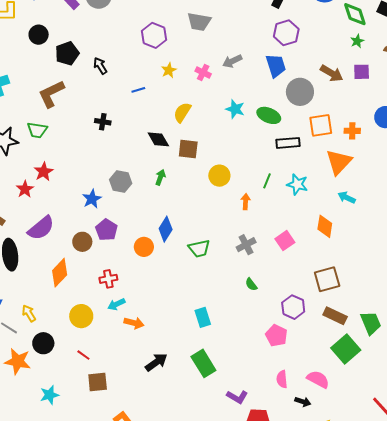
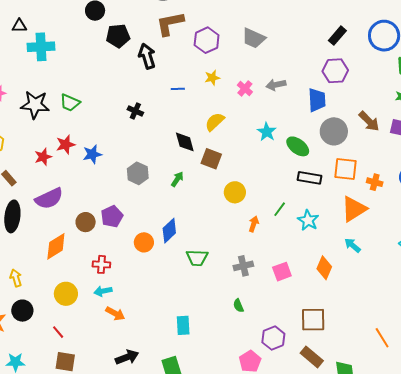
black arrow: (100, 66) -> (147, 56), size x1.4
brown L-shape: (51, 94) -> (170, 24), moved
blue star: (92, 199) -> (92, 154), moved

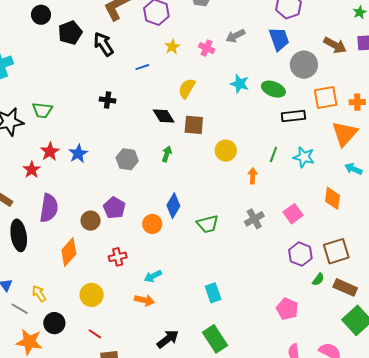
purple semicircle: (49, 198) -> (49, 208), turned -40
cyan arrow: (103, 291) -> (153, 276), moved
green semicircle: (238, 306) -> (318, 279), moved, turned -104
purple hexagon: (273, 338) -> (300, 254), moved

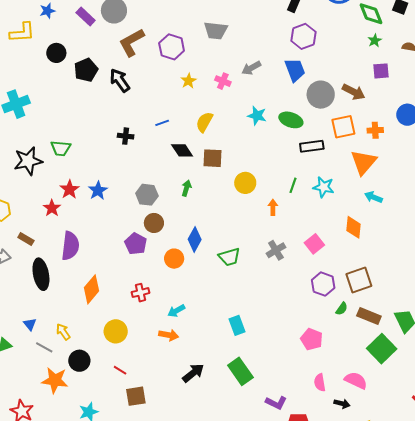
brown arrow: (335, 45) -> (354, 92), moved
blue line: (142, 67) -> (162, 123), moved
brown circle: (91, 221) -> (154, 223), moved

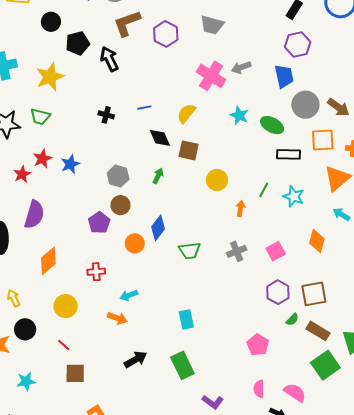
yellow star: (188, 81) -> (50, 77), moved, size x1.8
pink cross: (223, 81) -> (211, 76), size x1.8

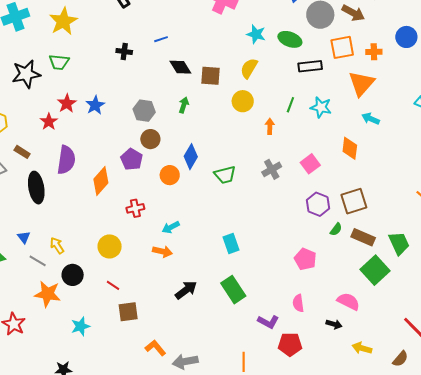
yellow semicircle: (186, 113) -> (249, 68), moved
orange diamond: (48, 261) -> (101, 181), moved
pink semicircle: (259, 389) -> (298, 303), moved

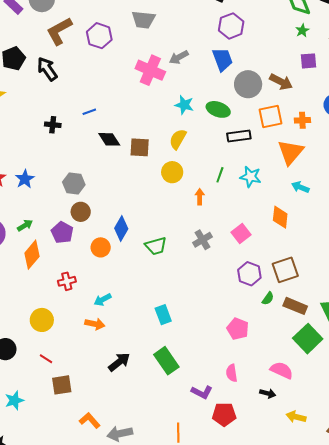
green arrow: (184, 105) -> (25, 225), moved, turned 42

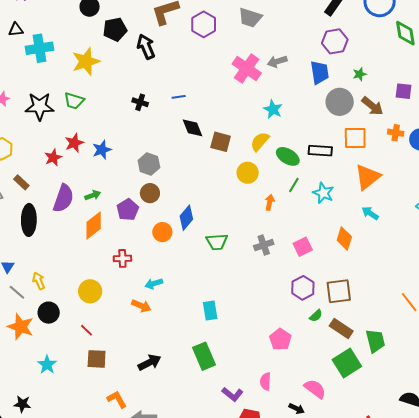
green star: (302, 30) -> (360, 74), moved
green ellipse: (218, 109) -> (288, 156), moved
orange cross: (302, 120) -> (396, 133), moved
black arrow: (119, 362) -> (149, 363), moved
cyan star: (14, 400) -> (47, 365), turned -30

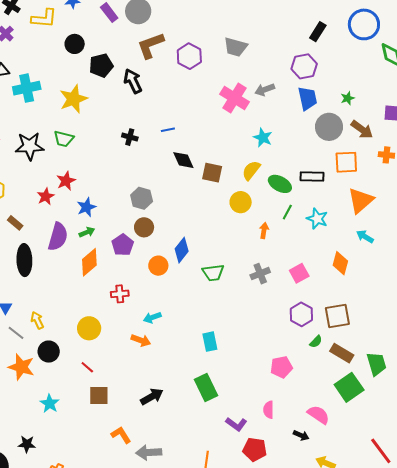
purple hexagon: (335, 41) -> (304, 66), moved
blue star: (102, 150) -> (86, 207), moved
pink pentagon: (280, 339) -> (281, 367), turned 30

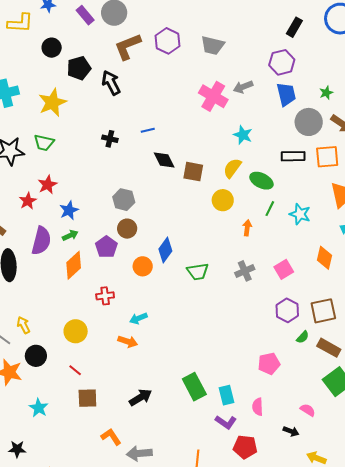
purple hexagon: (189, 56) -> (168, 41), moved
black rectangle: (312, 177) -> (293, 156), moved
cyan rectangle: (210, 342) -> (226, 395), moved
pink semicircle: (318, 415) -> (308, 410), size x0.7

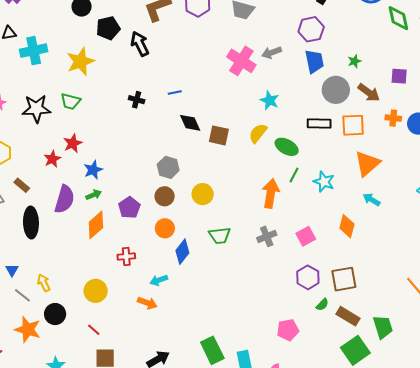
gray hexagon: (124, 200) -> (168, 167), moved
yellow circle: (223, 200) -> (203, 194), moved
orange arrow: (247, 228) -> (271, 194), size x1.8
brown circle: (127, 229) -> (165, 196), moved
blue diamond: (165, 250) -> (182, 252), moved

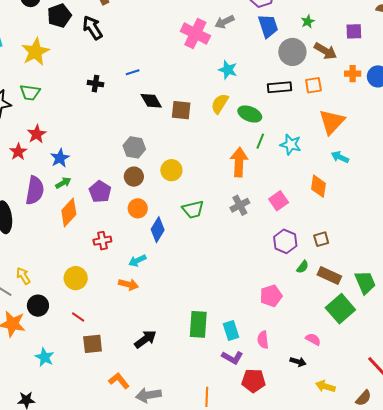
orange square: (353, 125) -> (313, 85), size x0.7
brown square: (344, 279) -> (321, 239), size x0.6
green rectangle: (212, 350) -> (198, 324), turned 36

